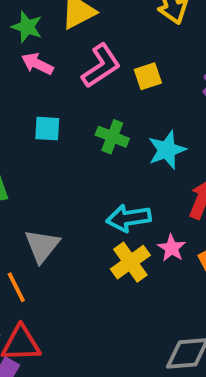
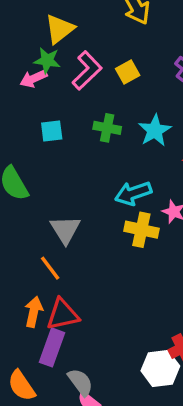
green star: (27, 27) -> (47, 60), moved
pink arrow: (37, 64) -> (34, 79), turned -40
yellow cross: (130, 262) -> (141, 230), turned -32

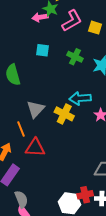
yellow square: (128, 72) -> (95, 28), turned 32
yellow cross: (141, 230) -> (64, 114), moved
red triangle: (63, 314) -> (35, 148), moved

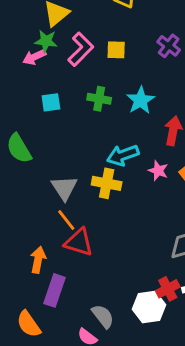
orange line: (21, 129) -> (66, 220), moved
red triangle: (35, 148) -> (79, 242), turned 30
gray semicircle: (21, 199) -> (103, 316), moved

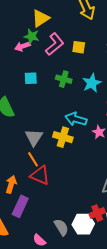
cyan arrow: (123, 155) -> (76, 119), turned 30
gray semicircle: (103, 316) -> (61, 227), moved

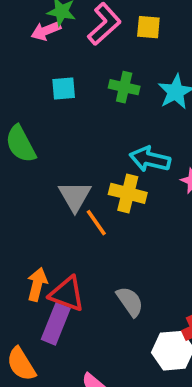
orange line: (33, 159) -> (96, 223), moved
red triangle: (40, 175) -> (67, 294), moved
gray semicircle: (61, 227) -> (130, 302), moved

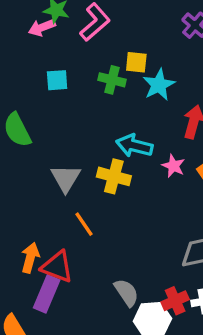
yellow square: (148, 27) -> (136, 62), moved
orange line: (96, 223) -> (84, 224), moved
gray semicircle: (130, 302) -> (126, 293), moved

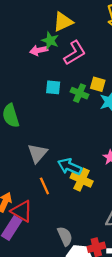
cyan square: (57, 80) -> (53, 87), moved
cyan arrow: (134, 146) -> (70, 167), moved
yellow cross: (114, 176) -> (82, 180), moved

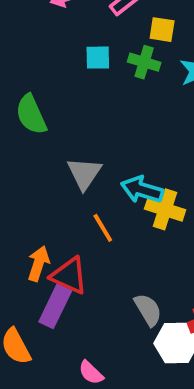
yellow square: (98, 84) -> (162, 30), moved

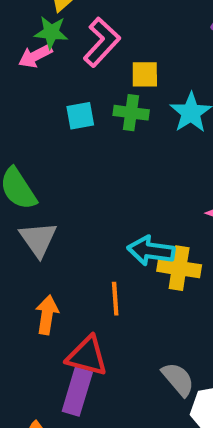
gray triangle: (84, 173) -> (38, 239), moved
orange line: (103, 228) -> (115, 299), turned 36
orange arrow: (38, 264) -> (47, 315), moved

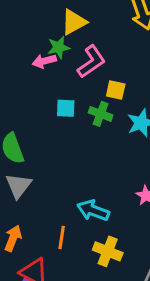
green star: (51, 32) -> (59, 47), turned -30
yellow cross: (179, 268) -> (108, 251), moved

